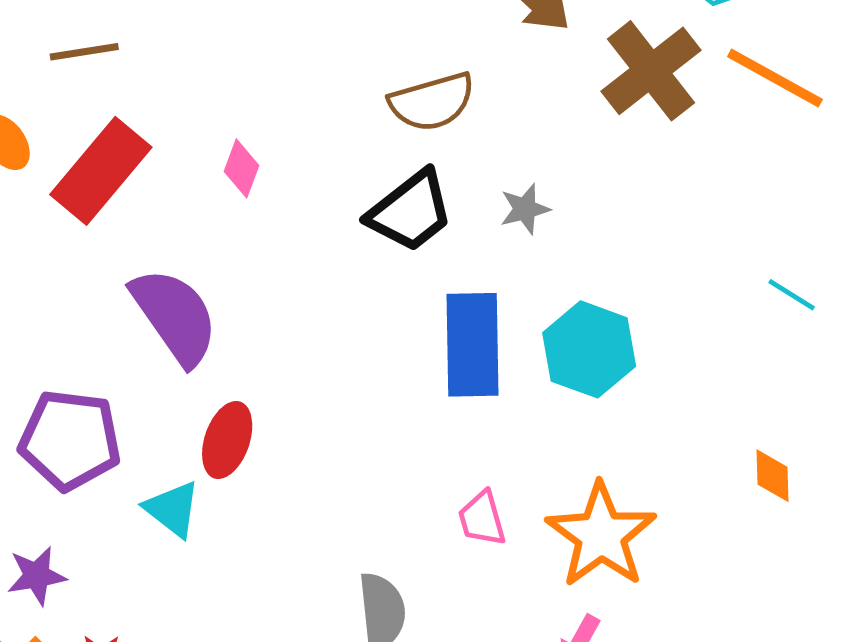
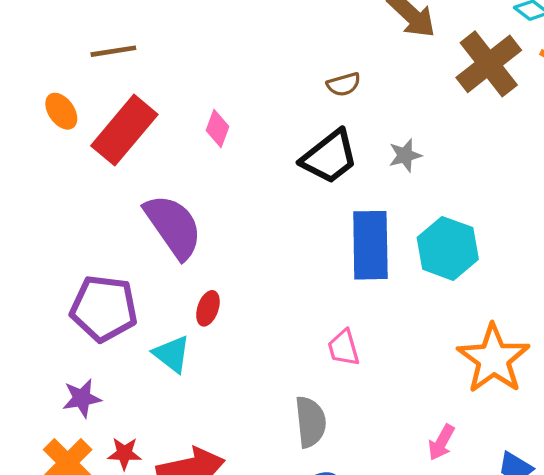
brown semicircle: (432, 102) -> (344, 84), size x0.6
red ellipse: (227, 440) -> (208, 308), size x0.7
pink trapezoid: (482, 519) -> (344, 348), moved
orange star: (601, 535) -> (493, 359), moved

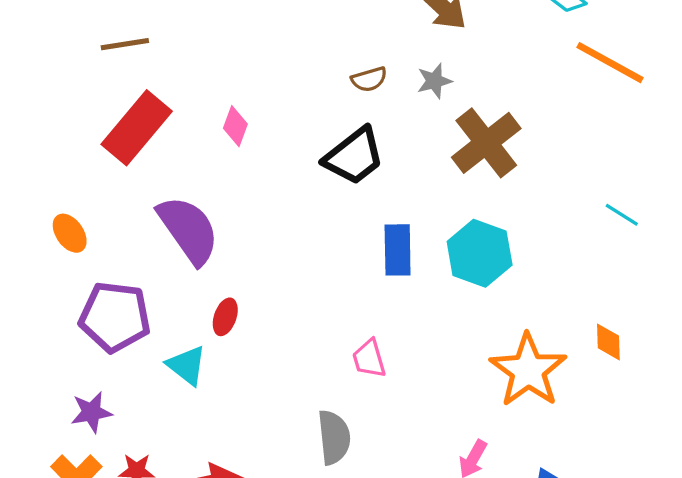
brown cross: (489, 64) -> (486, 143), moved
orange ellipse: (61, 111) -> (70, 233), moved
gray star: (405, 155) -> (434, 81), moved
blue rectangle: (370, 245) -> (398, 250), size x0.7

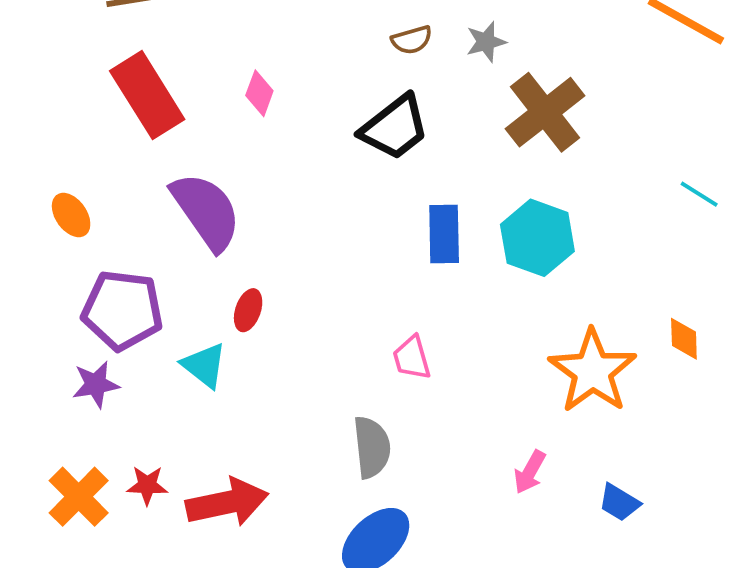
red rectangle: (137, 128) -> (147, 95), turned -72
purple star: (91, 412) -> (96, 384), moved

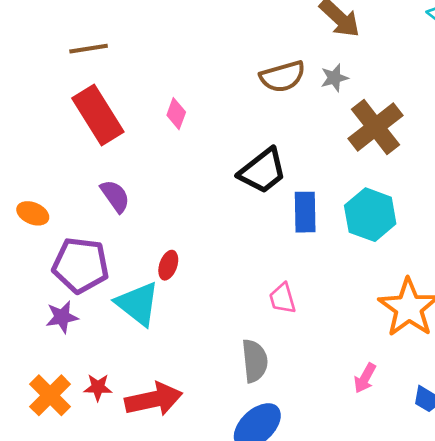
brown semicircle: (412, 40) -> (283, 77), size x1.6
black trapezoid: (395, 127) -> (263, 171), moved
purple semicircle: (206, 211) -> (115, 196), moved, size x0.6
orange ellipse: (71, 215) -> (33, 213), moved, turned -32
cyan triangle: (204, 365) -> (138, 304), size x1.4

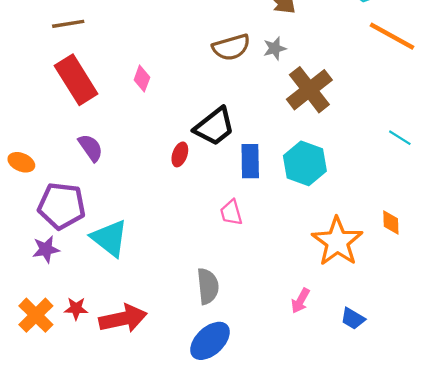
red ellipse: (168, 265) -> (180, 154), moved
pink trapezoid: (283, 298) -> (231, 212), moved

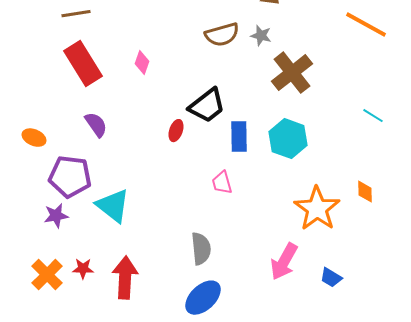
gray star: (275, 48) -> (261, 36), turned 30
pink arrow: (300, 301) -> (284, 262), size x1.6
red arrow: (123, 319) -> (125, 278), turned -75

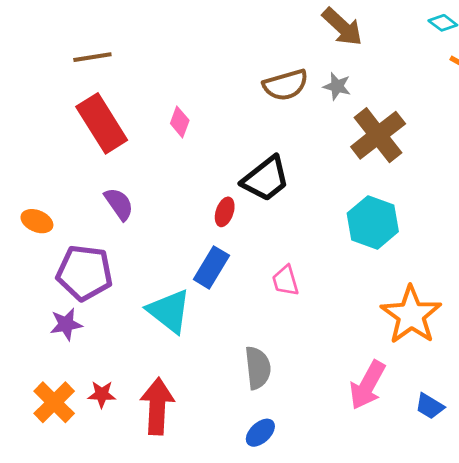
blue rectangle: (239, 137) -> (211, 267), moved, turned 32
cyan triangle: (113, 206) -> (169, 311), moved
blue ellipse: (203, 298) -> (260, 433), size x0.6

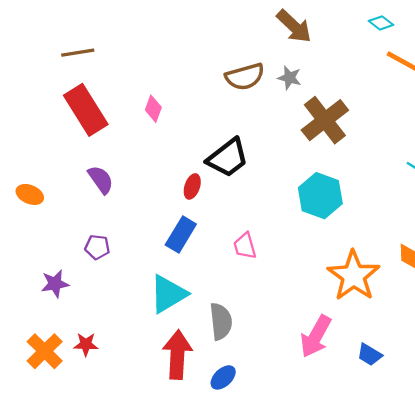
purple pentagon: (85, 273) -> (97, 247), moved, size x0.5
cyan triangle: (169, 311) -> (168, 294), moved, turned 51
red arrow: (157, 406) -> (177, 355), moved

